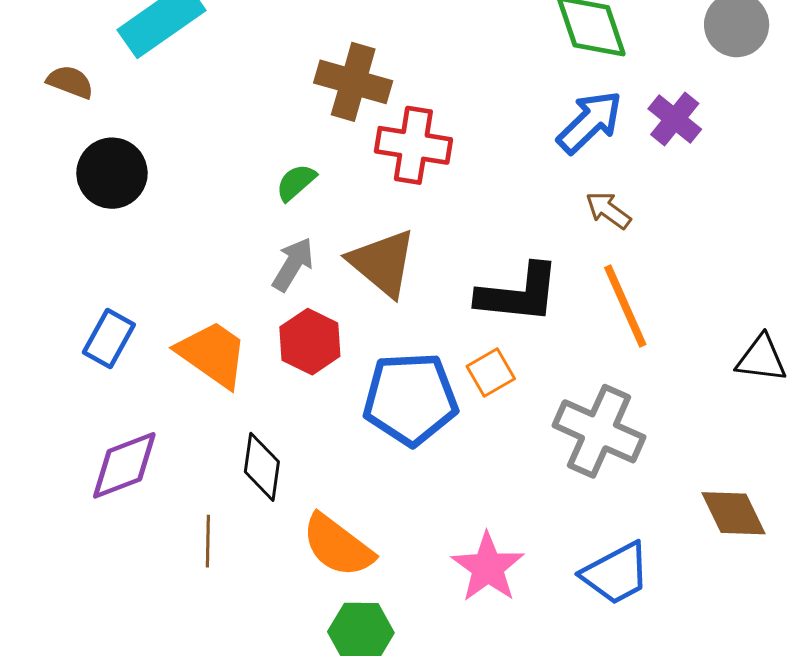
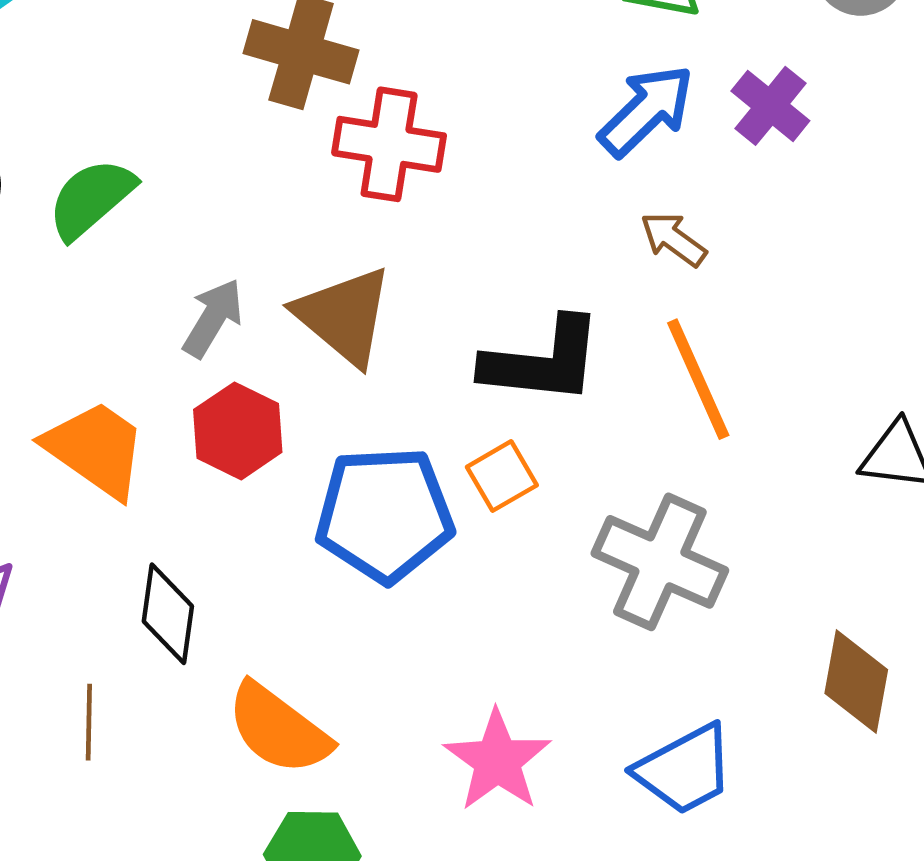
green semicircle: (296, 182) -> (91, 199), moved, size x1.5
brown diamond: (733, 513) -> (856, 682), turned 36

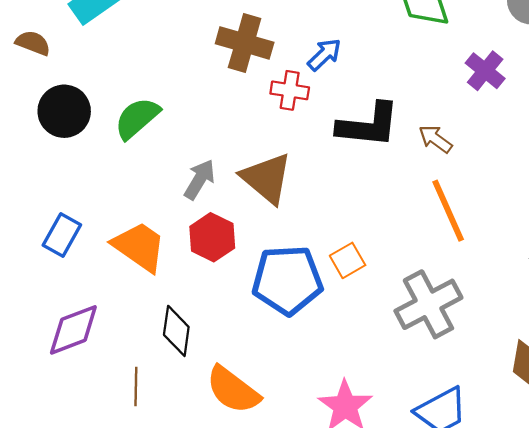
blue arrow: (646, 110) -> (324, 55), moved, size x0.7
red cross: (389, 144) -> (290, 90), size x0.7
black L-shape: (543, 361) -> (368, 125), moved
gray cross: (660, 562) -> (428, 304), turned 38

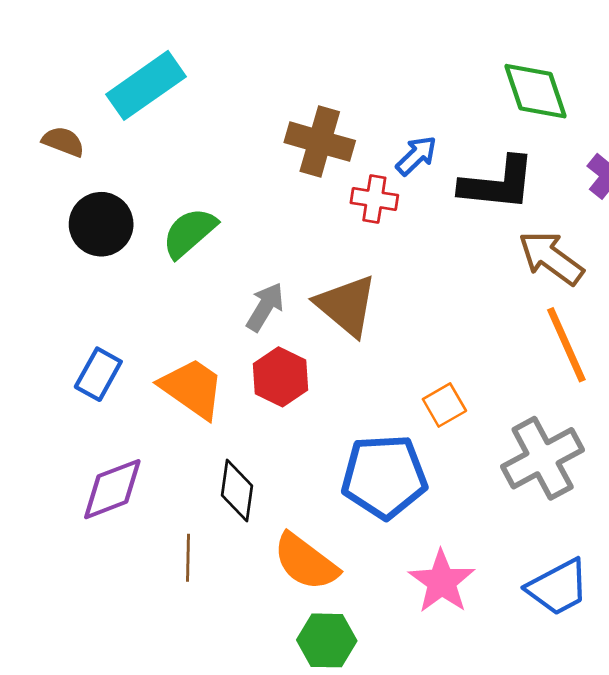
black L-shape: (368, 125) -> (498, 184), moved
brown arrow: (435, 139) -> (551, 258), size x1.6
blue pentagon: (287, 280) -> (384, 476), moved

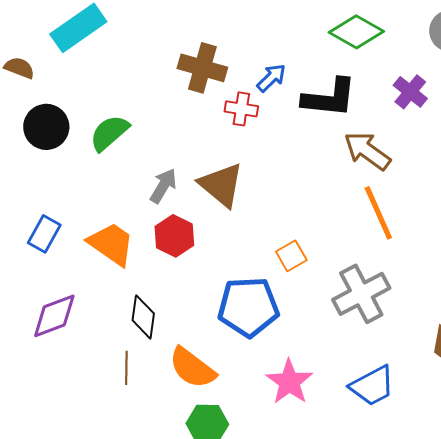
green diamond: (536, 91) -> (356, 32), turned -42
brown line: (188, 558) -> (126, 368), moved

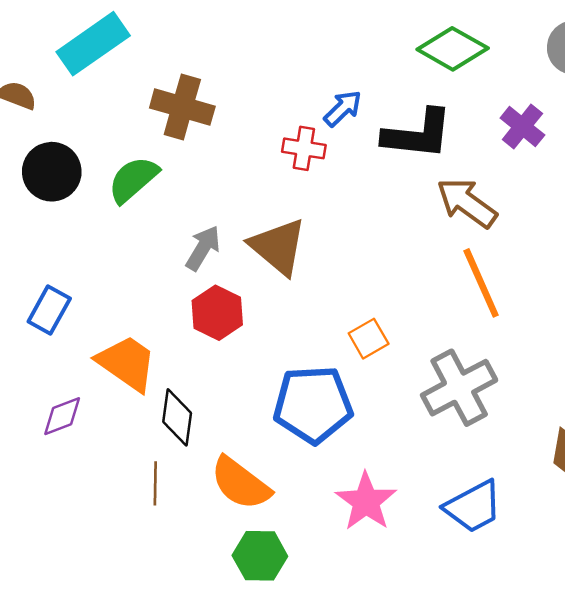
brown cross: (202, 68) -> (182, 107), moved
orange trapezoid: (111, 244) -> (127, 363), moved
purple diamond: (54, 316) -> (62, 416), size x0.7

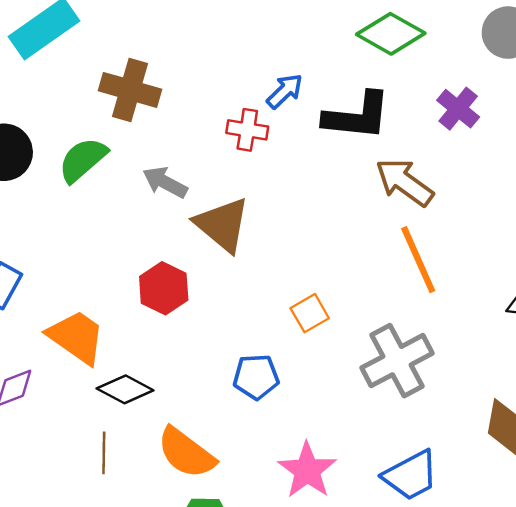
gray arrow: (203, 248) -> (165, 182), moved, turned -93
blue pentagon: (313, 404) -> (256, 377), size x0.6
black diamond: (177, 417) -> (125, 389), turned -70

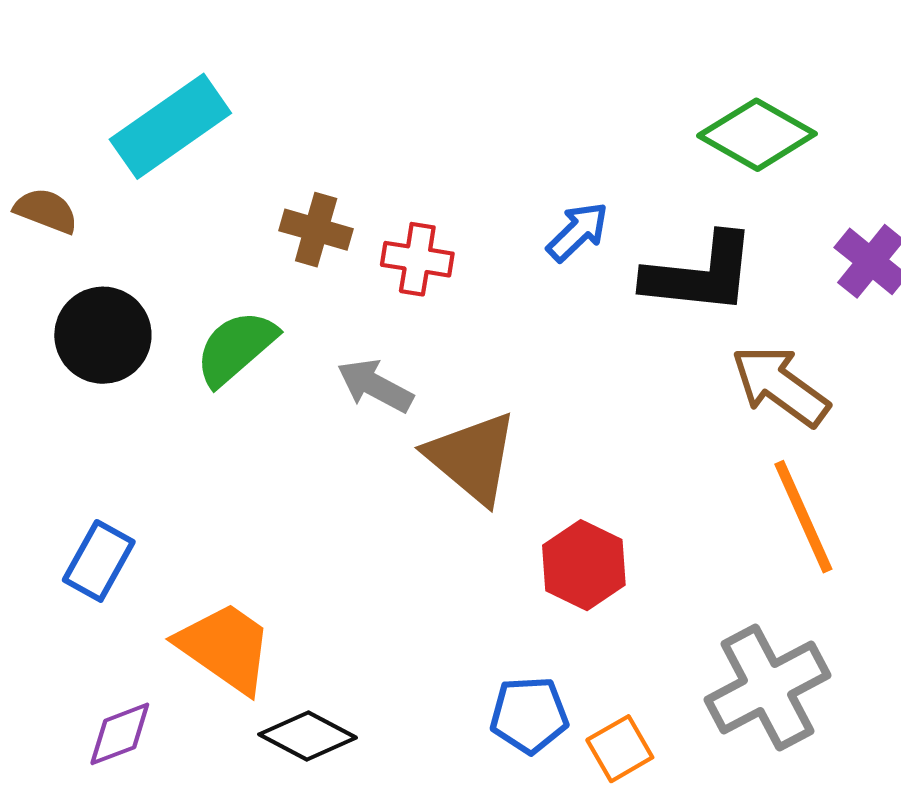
brown cross: (130, 90) -> (316, 230), size x0.7
red cross: (247, 130) -> (417, 259), moved
red hexagon: (164, 288) -> (584, 565), moved
orange square: (310, 313) -> (620, 749), moved

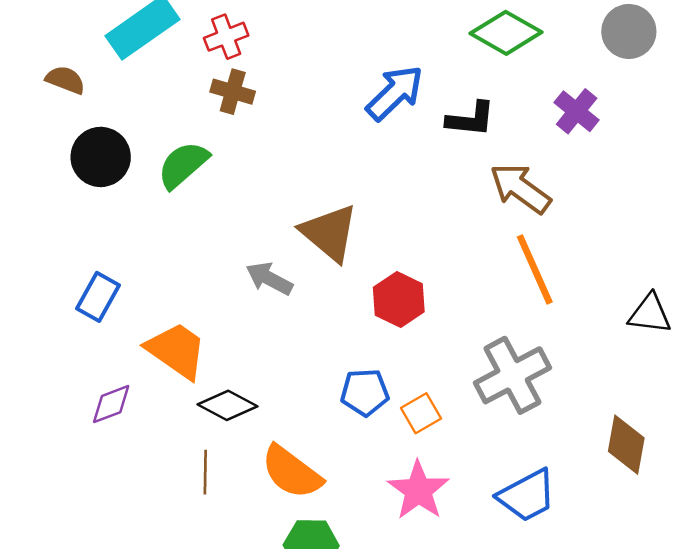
blue arrow: (578, 232) -> (395, 93), size x1.5
red cross: (417, 259) -> (226, 37), moved, turned -30
black L-shape: (700, 274) -> (471, 119), size x0.7
gray arrow: (375, 386) -> (269, 279), moved

